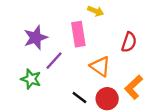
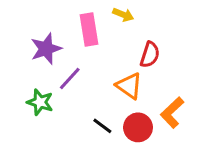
pink rectangle: (78, 34) -> (89, 29), moved
red semicircle: (129, 42) -> (150, 55), moved

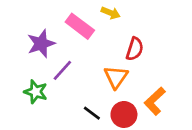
pink rectangle: (89, 29) -> (80, 26), turned -44
orange triangle: (129, 86) -> (116, 77), turned 30

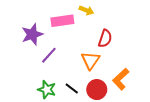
pink rectangle: (80, 26) -> (62, 21), turned -45
green star: (36, 92) -> (47, 90), moved

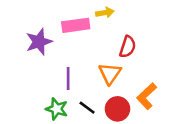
yellow arrow: (86, 10) -> (105, 13), turned -32
purple line: (49, 55) -> (68, 78), moved, turned -42

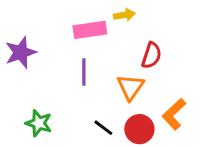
purple star: (39, 42) -> (21, 52), moved
purple line: (68, 78) -> (84, 72), moved
green star: (57, 109) -> (39, 123), moved

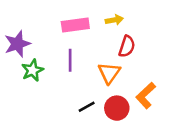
yellow arrow: (124, 15) -> (114, 20), moved
green star: (39, 123) -> (32, 70), moved, turned 30
black line: (103, 128) -> (87, 107), turned -66

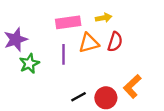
orange triangle: (109, 73) -> (89, 43), moved, turned 40

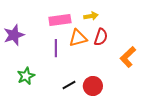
green star: (29, 64) -> (26, 76), moved
orange L-shape: (132, 86) -> (128, 57), moved

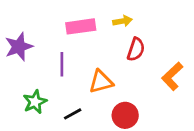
orange triangle: (78, 38) -> (101, 82), moved
purple line: (56, 48) -> (62, 64), moved
black line: (69, 85) -> (73, 114), moved

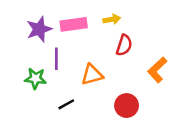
purple star: (19, 47) -> (39, 29), moved
green star: (35, 102) -> (35, 78), moved, turned 30
red circle: (125, 115) -> (127, 106), moved

